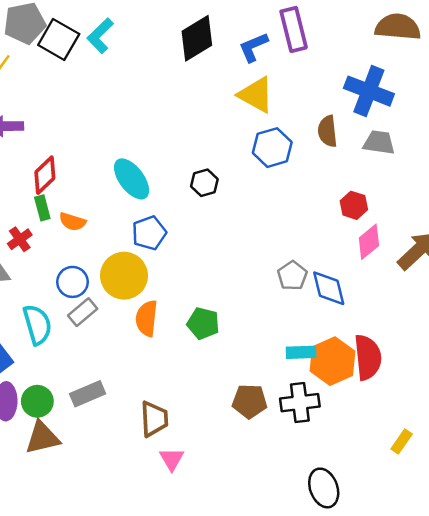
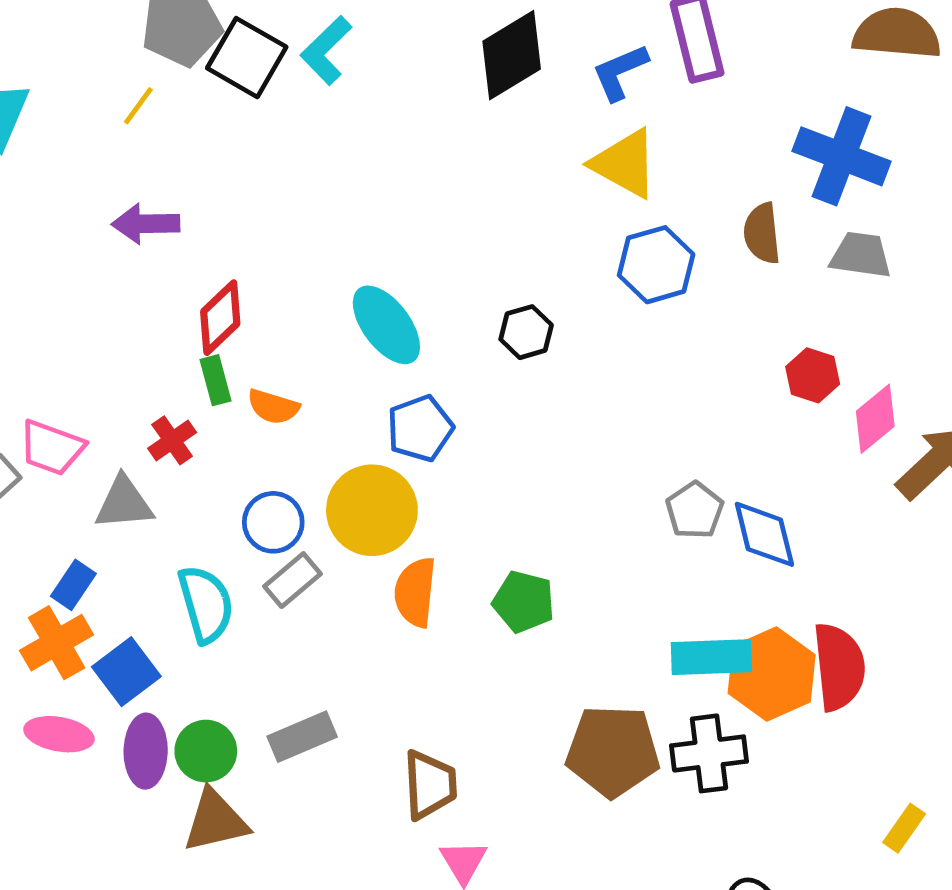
pink diamond: (369, 242) -> (875, 419), moved
cyan rectangle: (301, 352) -> (711, 657), size x1.4
brown pentagon: (250, 401) -> (613, 751), size x1.4

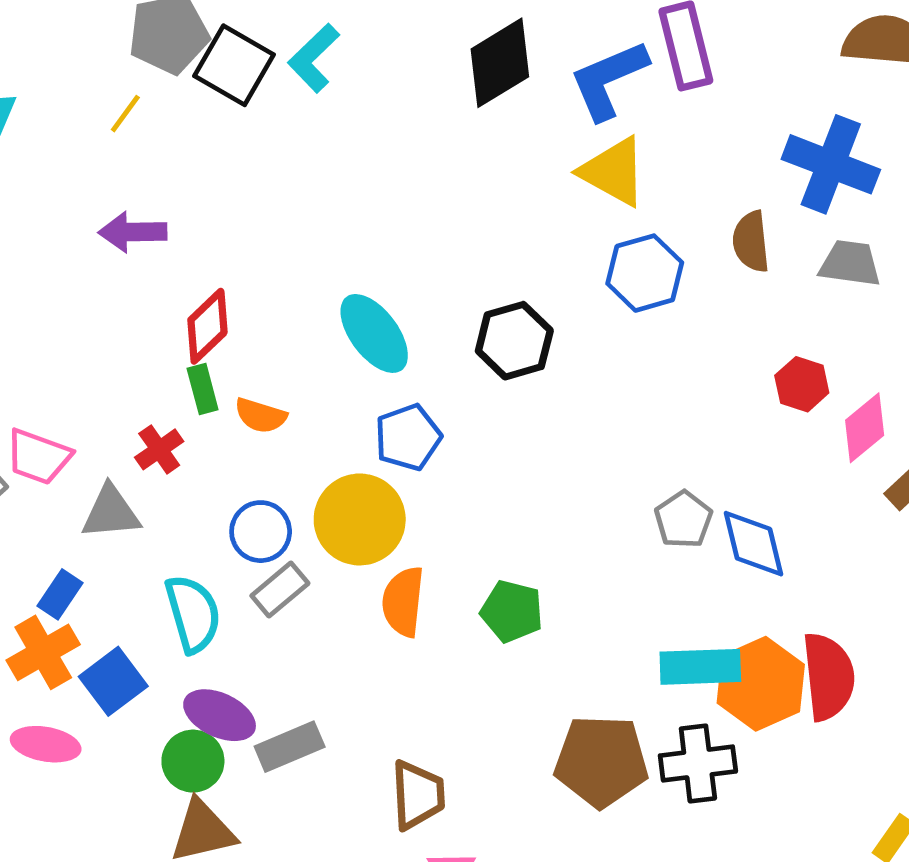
blue L-shape: (620, 72) -> (609, 80), size x1.4
black hexagon: (526, 332) -> (514, 341), size x1.4
purple ellipse: (146, 751) -> (220, 715), moved, turned -66

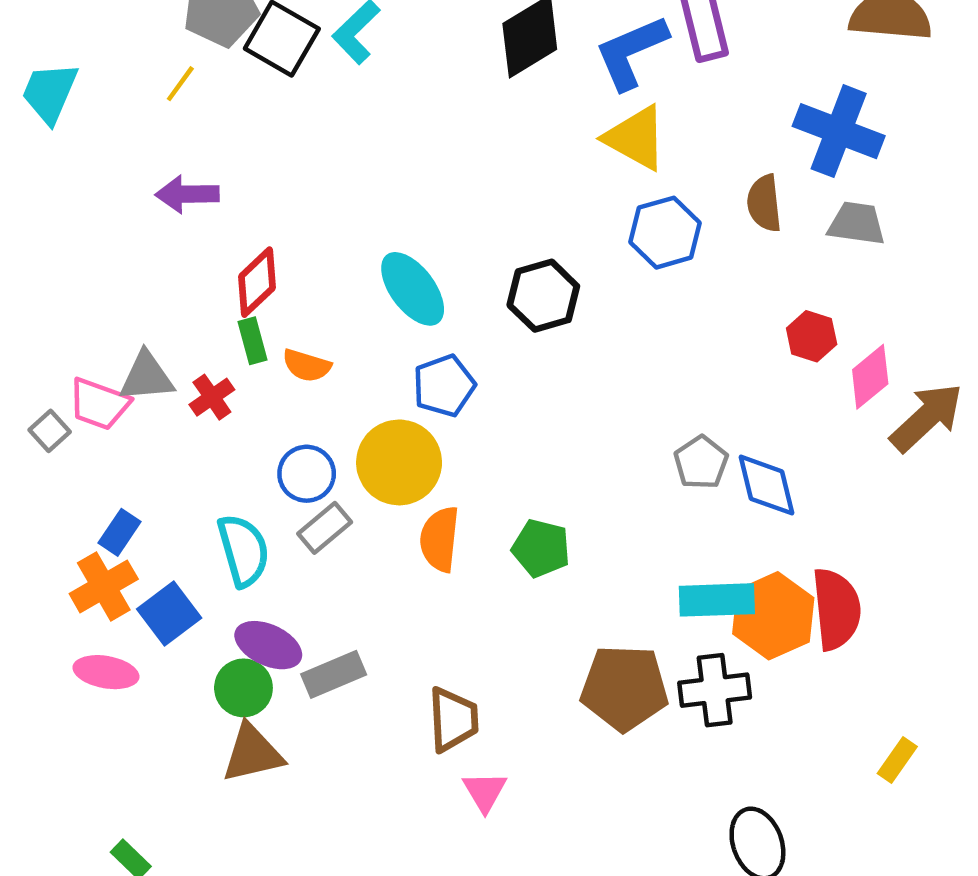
gray triangle: (111, 512) -> (147, 377), moved

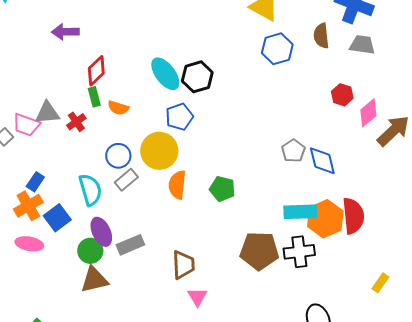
black hexagon: (543, 296) -> (197, 77), moved
purple ellipse: (268, 645) -> (101, 232), turned 40

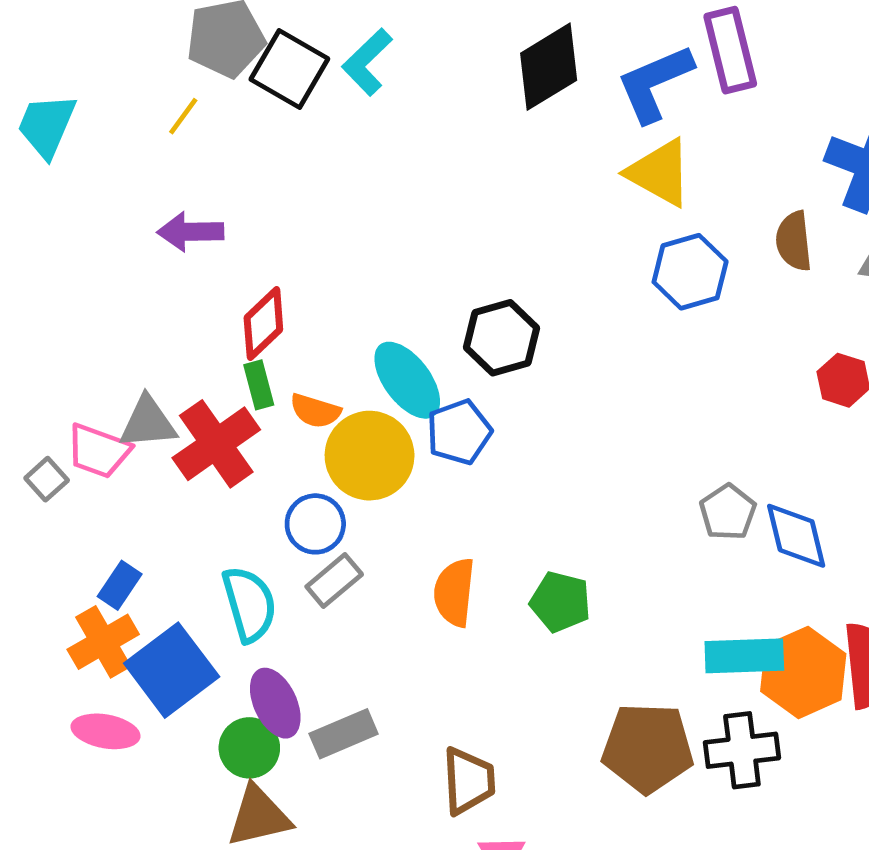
cyan ellipse: (165, 74) -> (407, 380), moved
red cross: (76, 122) -> (216, 444), size x1.8
yellow circle: (159, 151) -> (370, 456), moved
blue square: (57, 218) -> (172, 670), size x1.4

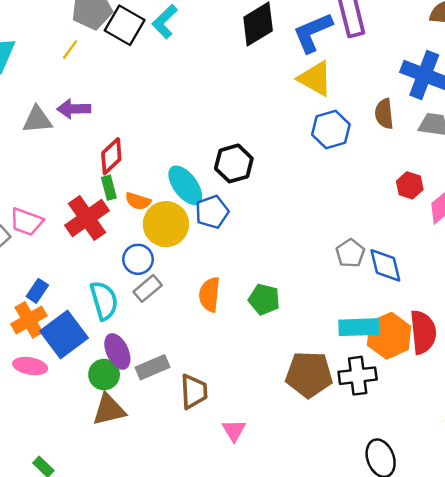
gray triangle: (148, 423) -> (37, 120), moved
brown trapezoid: (469, 781) -> (194, 391), moved

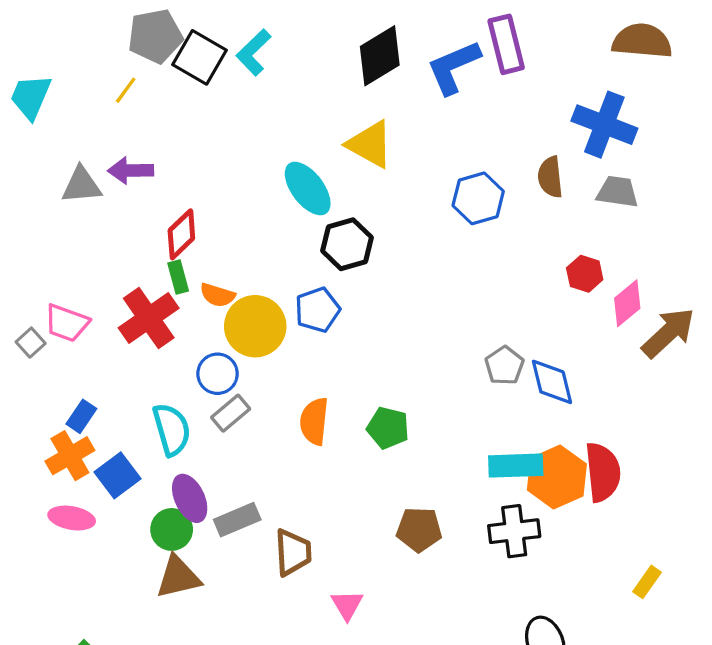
yellow triangle: (315, 79) -> (370, 144), moved
cyan ellipse: (185, 185) -> (308, 189), moved
blue square: (64, 334) -> (118, 475), size x0.7
brown pentagon: (309, 375) -> (419, 529), moved, size x0.7

